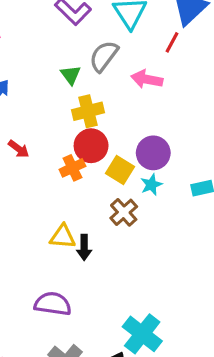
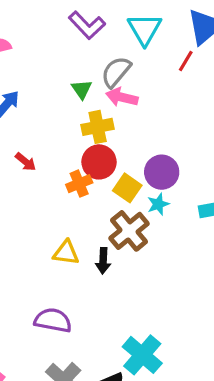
pink arrow: (147, 79) -> (122, 97), moved
brown cross: (124, 212) -> (129, 231), size x1.4
black arrow: (84, 247) -> (103, 261), moved

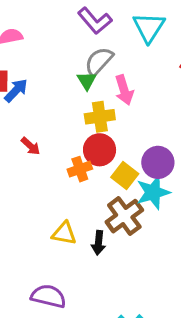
gray semicircle: (116, 72) -> (99, 61), moved
pink arrow: (122, 97) -> (124, 90), turned -124
cyan star: (158, 204) -> (153, 192), size x1.6

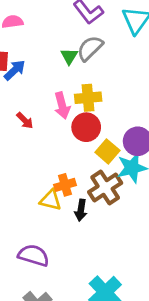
green triangle: (87, 81) -> (69, 56), moved
pink arrow: (124, 90) -> (62, 105), moved
orange cross: (80, 169) -> (65, 185), moved

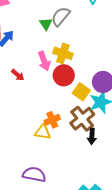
yellow cross: (88, 98) -> (63, 53), turned 30
black arrow: (81, 210) -> (92, 136), moved

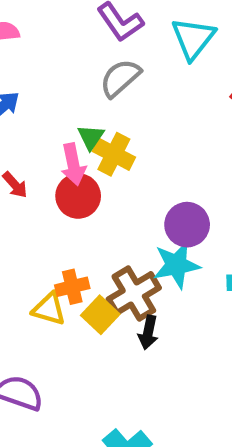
green triangle: (46, 24) -> (91, 137), moved
red circle: (64, 75) -> (78, 196), moved
yellow square: (81, 92) -> (100, 315), moved

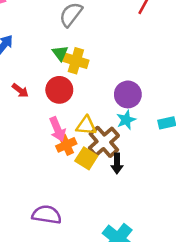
pink arrow: (73, 164) -> (57, 129), moved
cyan star: (176, 265) -> (126, 120), size x0.7
yellow triangle: (49, 309) -> (86, 126), moved

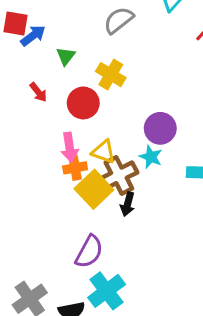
green triangle: (60, 53) -> (66, 56), moved
cyan star: (126, 120) -> (151, 157), turned 30
yellow square: (86, 158) -> (94, 189), size x1.4
purple semicircle: (47, 215) -> (89, 252), moved, turned 96

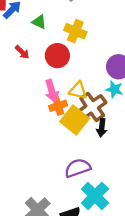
green triangle: (66, 56) -> (39, 22), turned -35
purple semicircle: (89, 252) -> (78, 168), turned -130

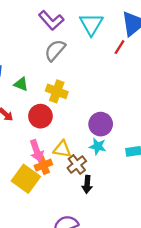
brown cross: (92, 107) -> (77, 165), size x0.7
yellow square: (75, 120) -> (26, 179), moved

